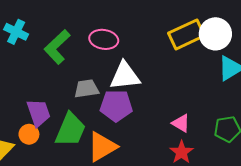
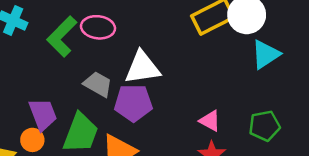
pink ellipse: (104, 39) -> (98, 27), moved
gray trapezoid: (86, 89) -> (98, 84), turned 40

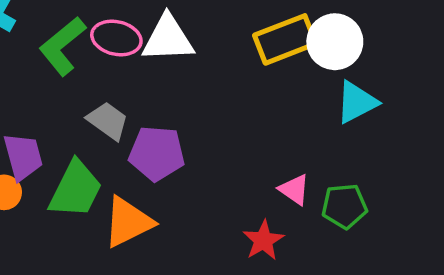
white triangle: (142, 68) -> (168, 39), moved
pink triangle: (210, 121) -> (294, 190), moved

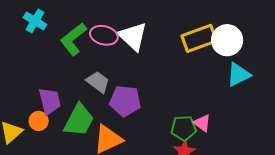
white triangle: (168, 39) -> (133, 36), turned 44
green pentagon: (344, 206) -> (184, 128), moved

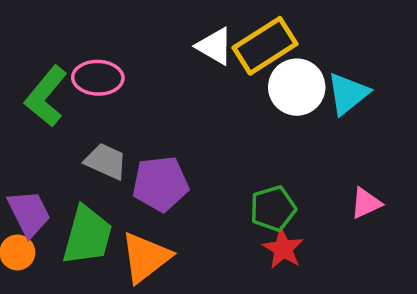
white triangle: (133, 36) -> (215, 46), moved, size x0.7
white circle: (227, 40) -> (297, 87), moved
pink triangle: (202, 123) -> (366, 203), moved, turned -48

